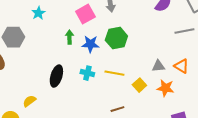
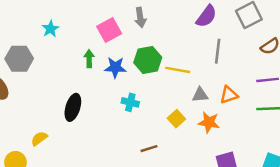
gray line: (184, 31) -> (218, 51), moved, turned -72
orange triangle: (181, 66) -> (229, 95), turned -49
cyan cross: (87, 73) -> (130, 102), moved
yellow line: (114, 73) -> (178, 70), moved

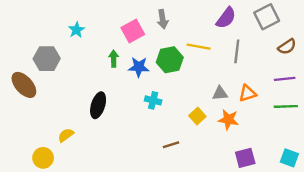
yellow line: (178, 70) -> (199, 47), moved

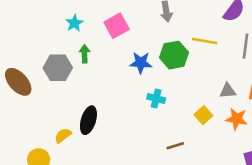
pink square: (133, 31) -> (117, 26), moved
gray hexagon: (47, 59) -> (58, 68), moved
green arrow: (114, 59) -> (85, 54), moved
black ellipse: (98, 105) -> (88, 120), moved

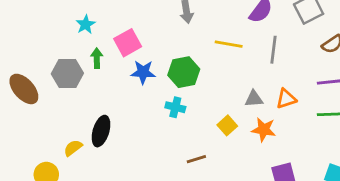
pink square: (117, 26) -> (128, 43), moved
green hexagon: (174, 55) -> (184, 72), moved
blue star: (141, 63) -> (143, 72), moved

